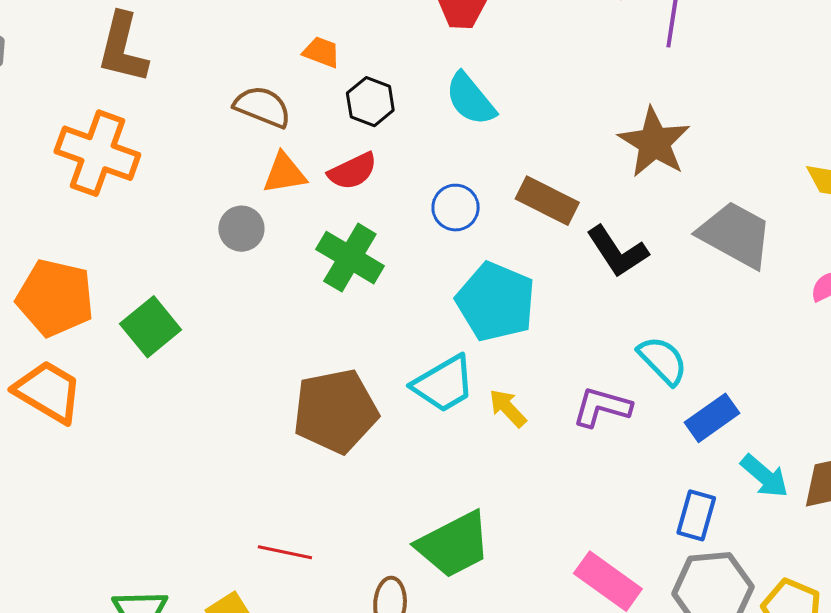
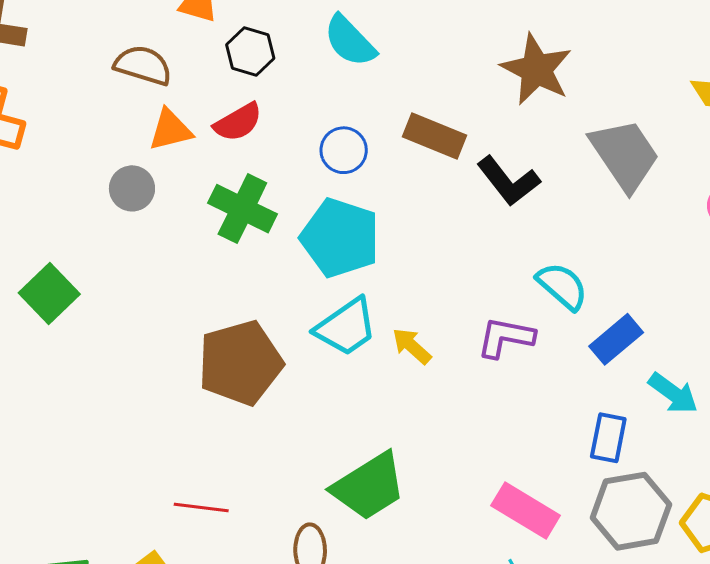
gray trapezoid: (735, 235) -> (625, 155), turned 32
cyan pentagon: (496, 302) -> (340, 238), moved

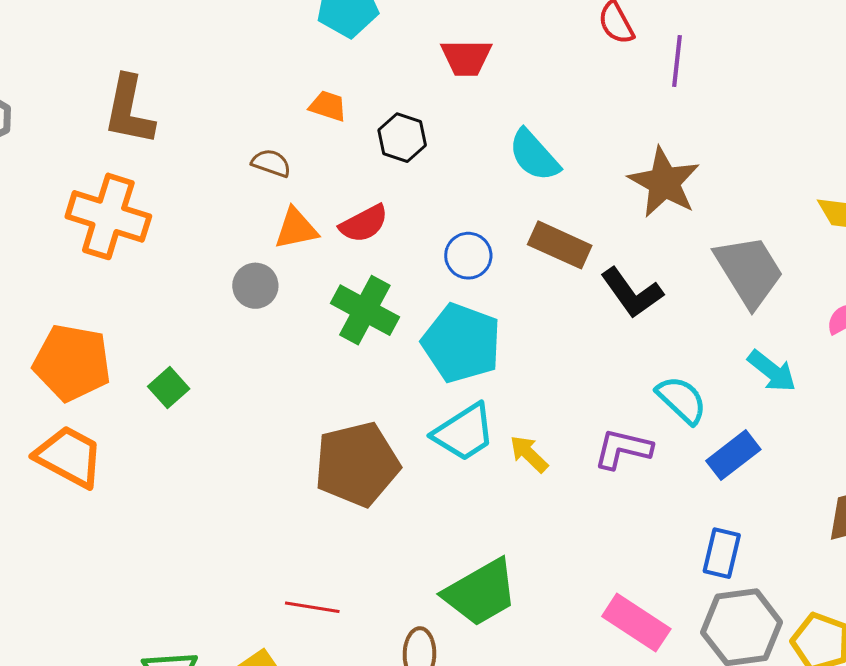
cyan semicircle: (350, 41) -> (534, 155), moved
black hexagon: (250, 51) -> (402, 138), moved
brown semicircle: (143, 65) -> (271, 163), size x0.7
green square: (49, 294) -> (169, 388), size x0.7
cyan arrow: (673, 393) -> (772, 371), moved

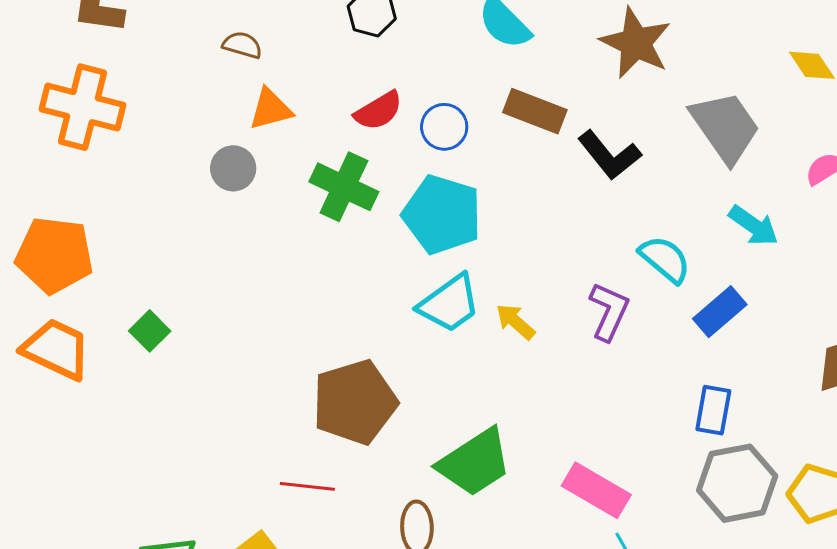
red semicircle: (364, 224) -> (378, 111), moved
green square: (169, 388) -> (150, 331), moved
purple L-shape: (623, 449) -> (609, 311), turned 104
brown pentagon: (357, 464) -> (355, 402), moved
pink rectangle: (636, 623) -> (596, 490), moved

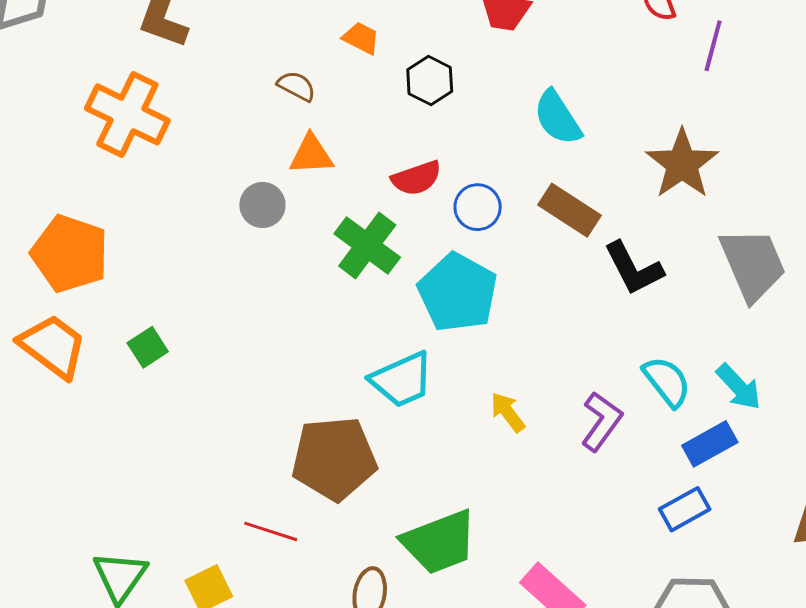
cyan arrow: (753, 226) -> (739, 387), moved
cyan trapezoid: (449, 304) -> (402, 380), moved
blue rectangle: (713, 410) -> (685, 509), moved, turned 39

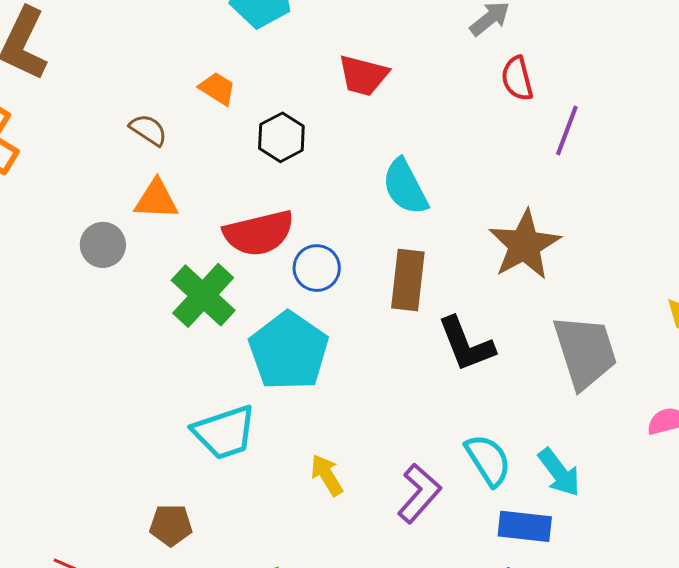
red semicircle: (416, 178) -> (259, 233), size x1.4
brown rectangle: (569, 210) -> (408, 280), turned 58
blue rectangle: (710, 444) -> (525, 526), turned 30
brown pentagon: (334, 459) -> (171, 525), moved, size x0.5

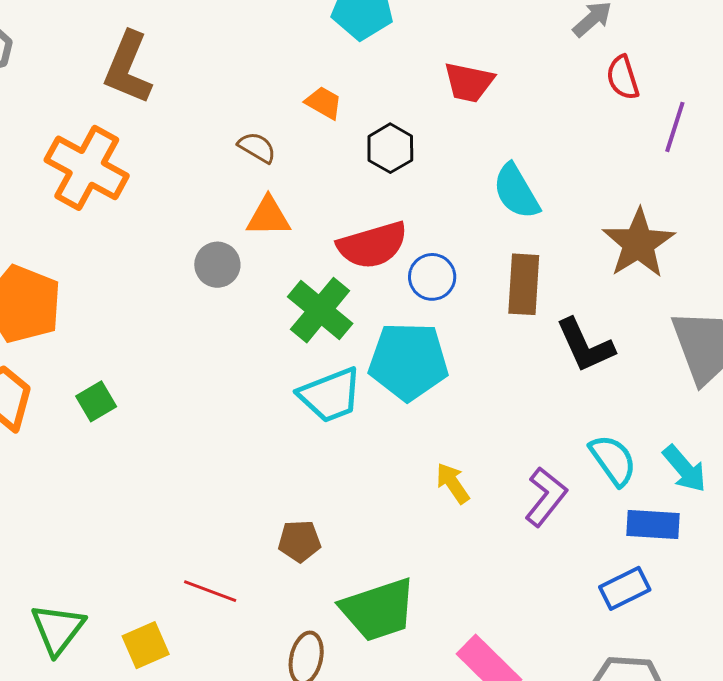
cyan pentagon: (289, 351) -> (408, 361), turned -30
cyan trapezoid: (224, 432) -> (330, 395), moved

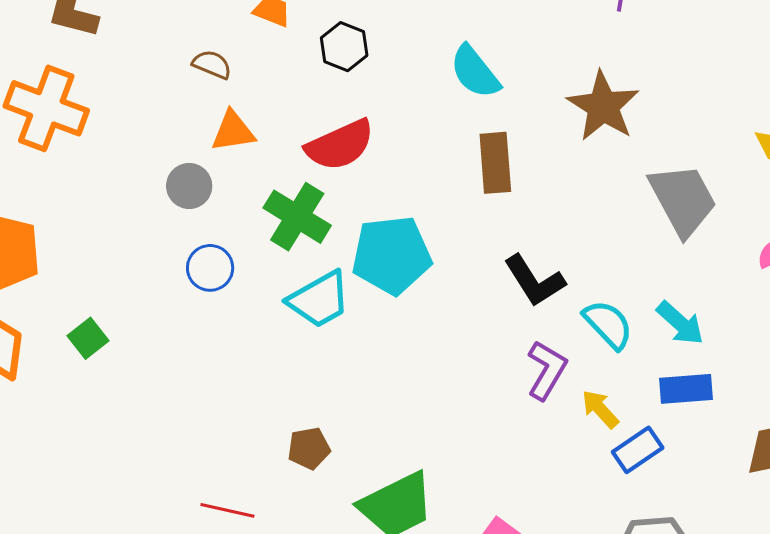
blue circle: (432, 277) -> (210, 268), moved
black L-shape: (585, 345) -> (534, 281), moved
yellow arrow: (453, 483) -> (600, 409), moved
blue rectangle: (653, 524) -> (686, 389), moved

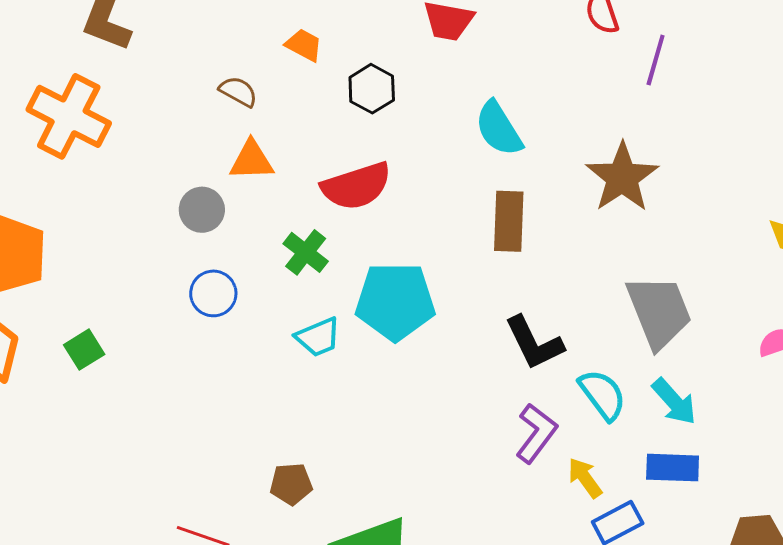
gray trapezoid: (683, 200) -> (659, 312), moved
green cross: (297, 217) -> (306, 252), size x0.7
cyan trapezoid: (319, 299) -> (318, 337), size x0.7

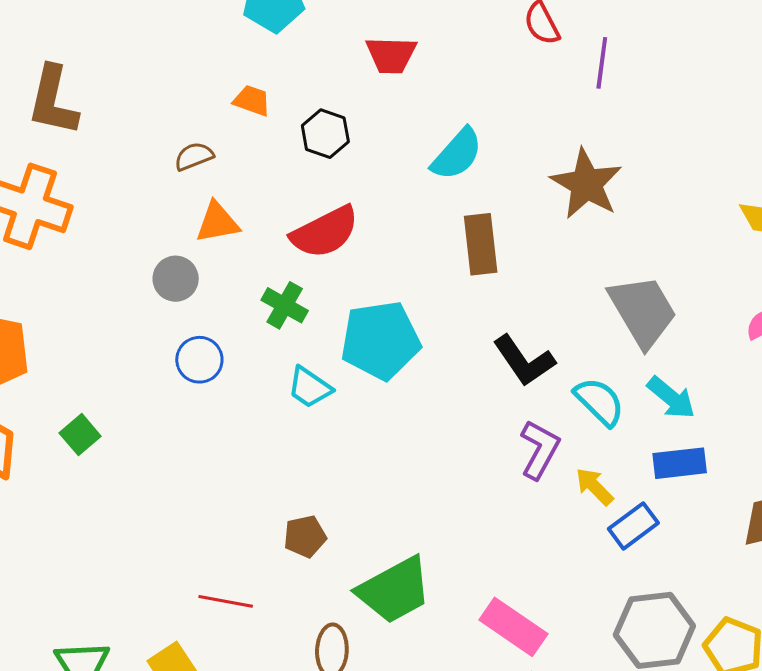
brown semicircle: (238, 92) -> (194, 156), turned -42
cyan semicircle: (499, 129) -> (457, 154), turned -98
cyan trapezoid: (318, 337) -> (310, 387), turned 66

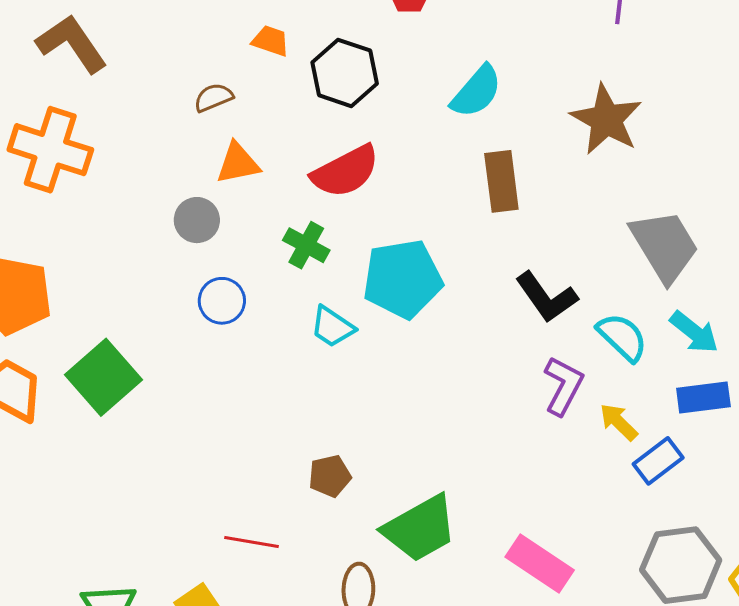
brown L-shape: (53, 101) -> (72, 44), turned 134
black hexagon: (325, 134) -> (345, 73), size x1.4
green square: (80, 435) -> (104, 377), size x1.8

